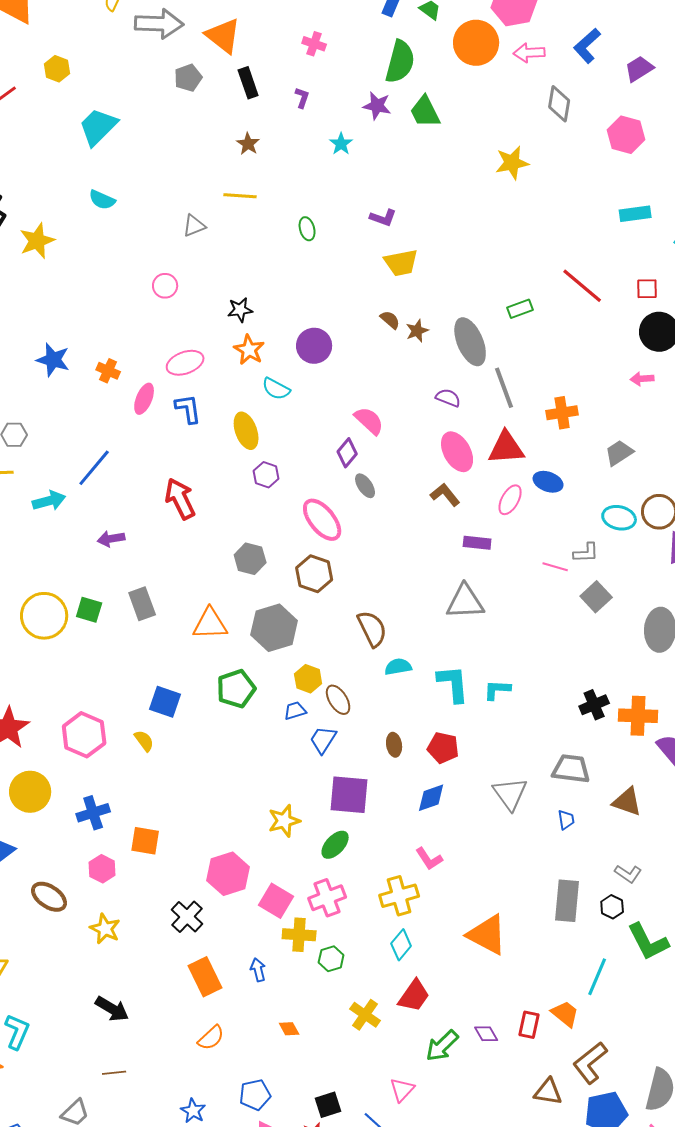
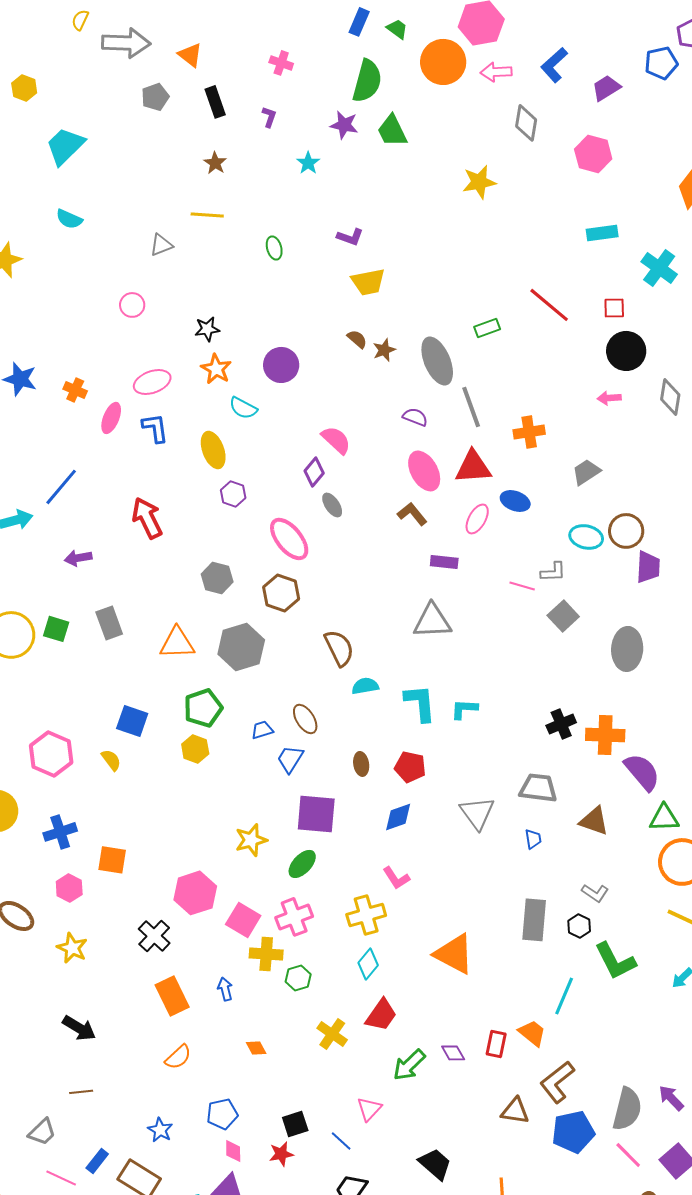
orange triangle: (223, 36) -> (190, 55), size x0.7
yellow hexagon: (308, 679) -> (195, 749), moved

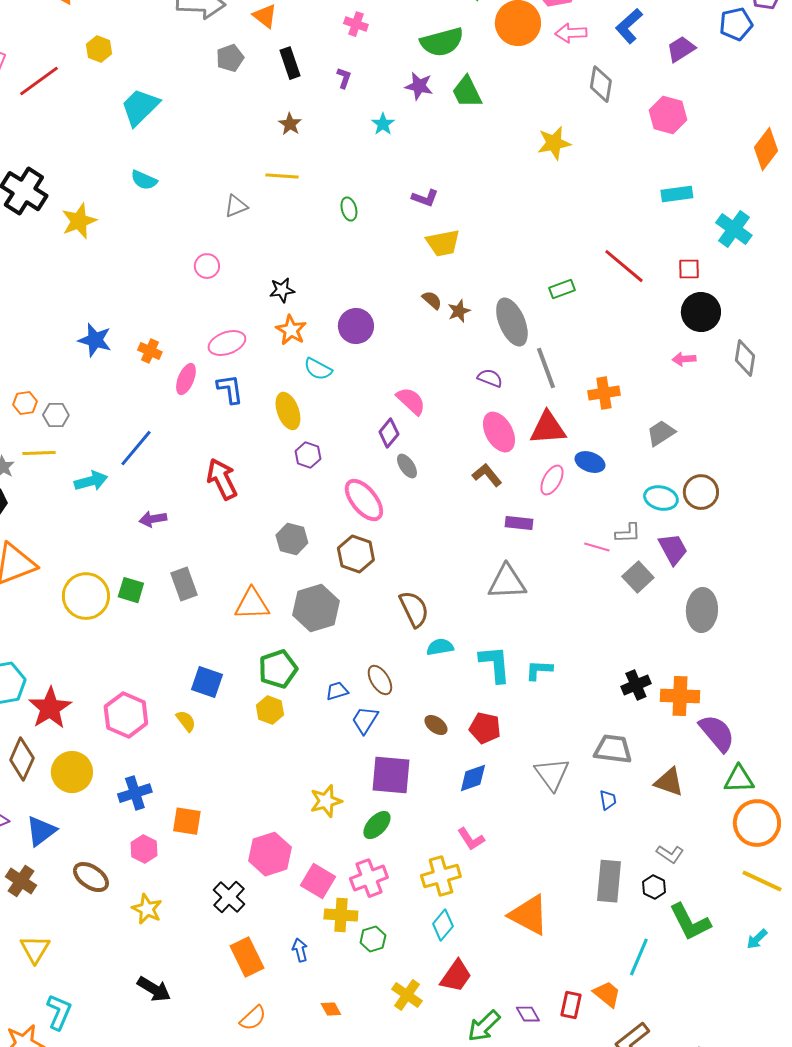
green semicircle: (367, 81) -> (442, 42), turned 60
purple trapezoid: (648, 567) -> (673, 549), moved, turned -32
brown ellipse: (361, 764) -> (436, 725), turned -45

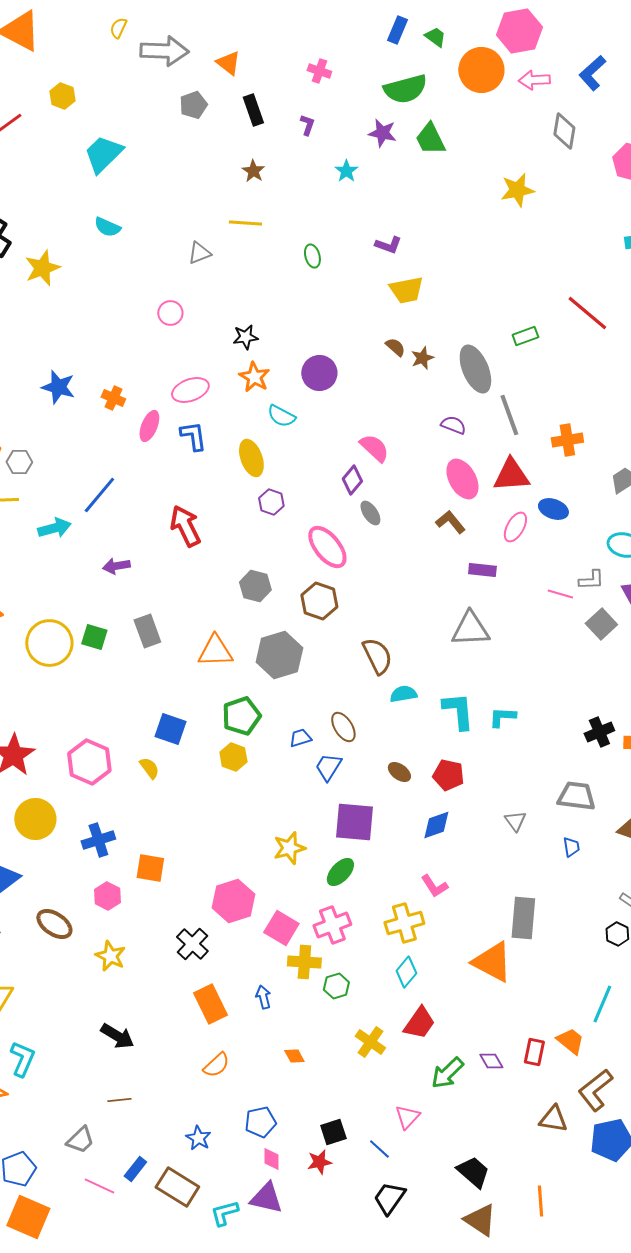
gray triangle: (552, 774) -> (515, 821), size x0.6
gray rectangle: (609, 881) -> (523, 918), moved

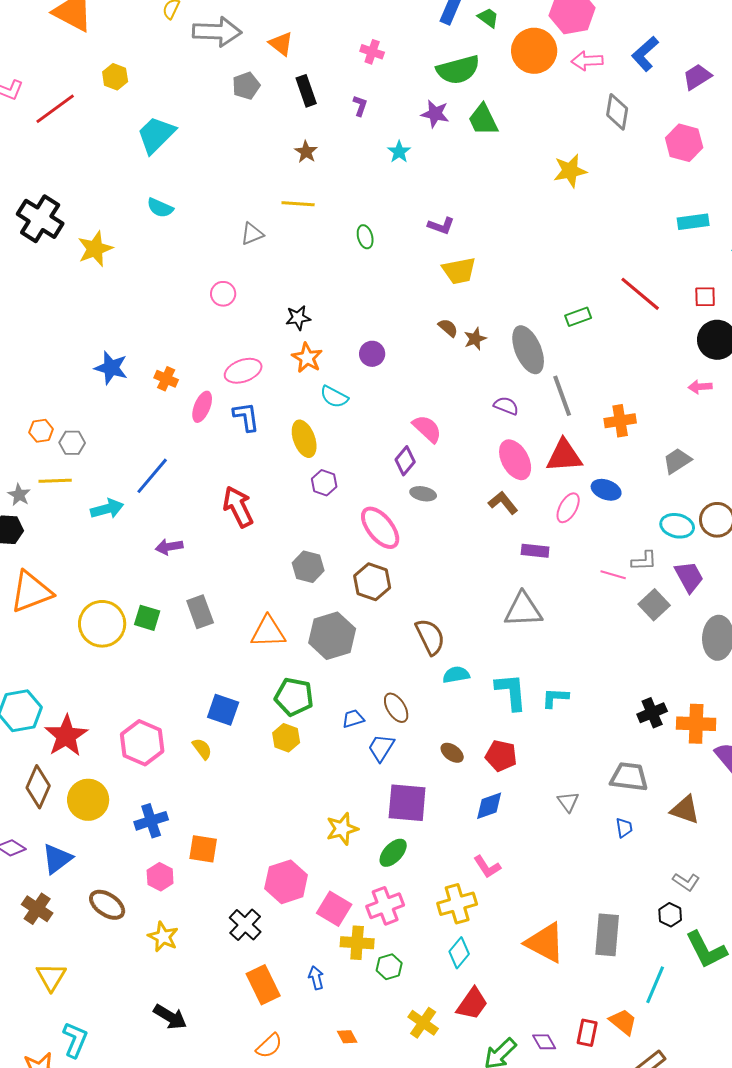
purple circle: (319, 373) -> (372, 354), size x0.7
gray ellipse: (370, 513) -> (423, 494), turned -45
green pentagon: (241, 716) -> (294, 697), turned 30
gray rectangle: (523, 918) -> (607, 935), moved

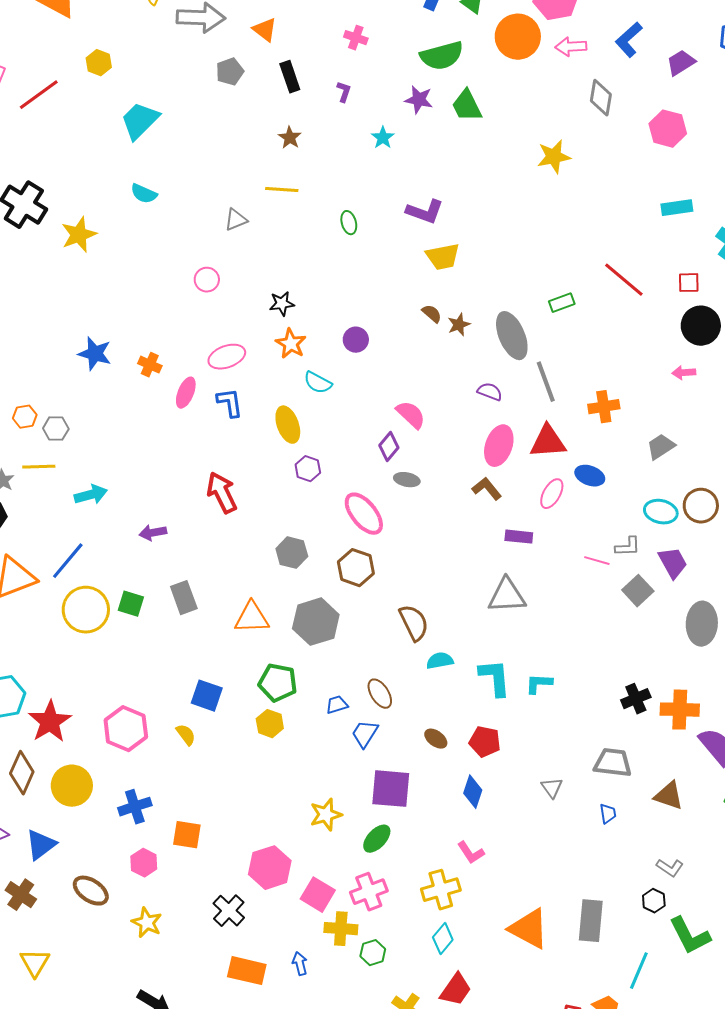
purple L-shape: (441, 226) -> (425, 212), size x1.4
pink ellipse: (515, 460) -> (499, 446), turned 48
blue line: (152, 476) -> (68, 561), moved
blue diamond: (489, 806) -> (473, 792), turned -52
orange rectangle: (263, 985) -> (247, 971), turned -51

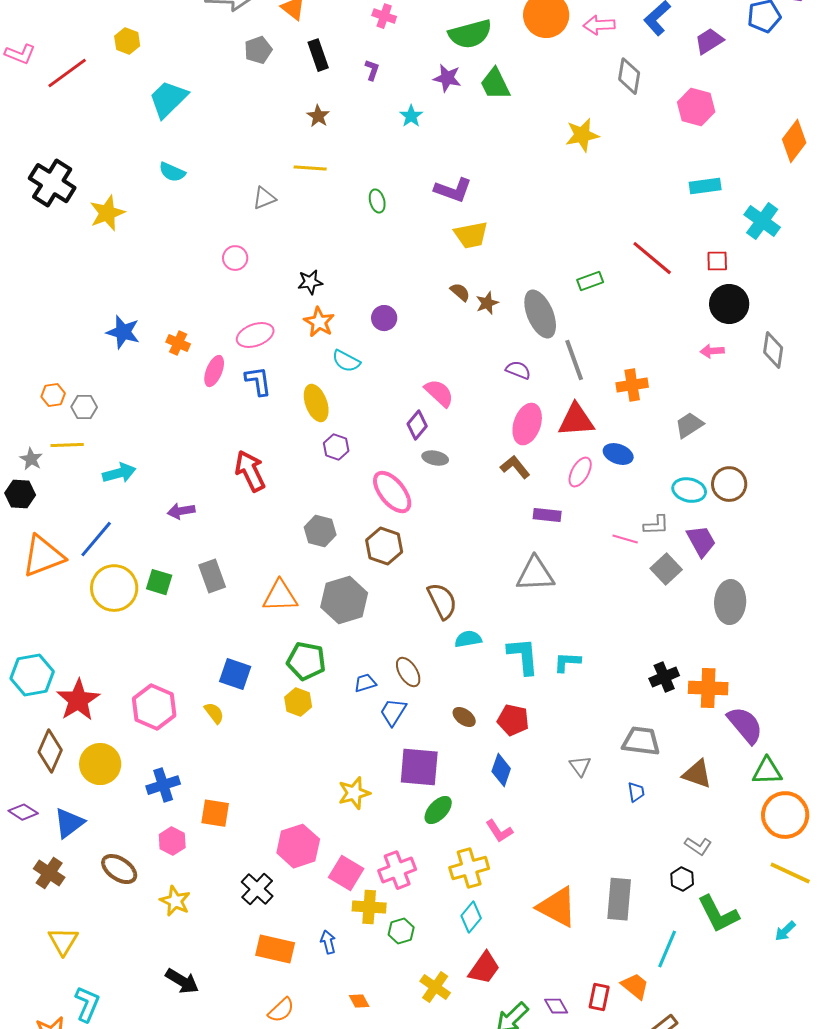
green ellipse: (377, 839) -> (438, 810), moved

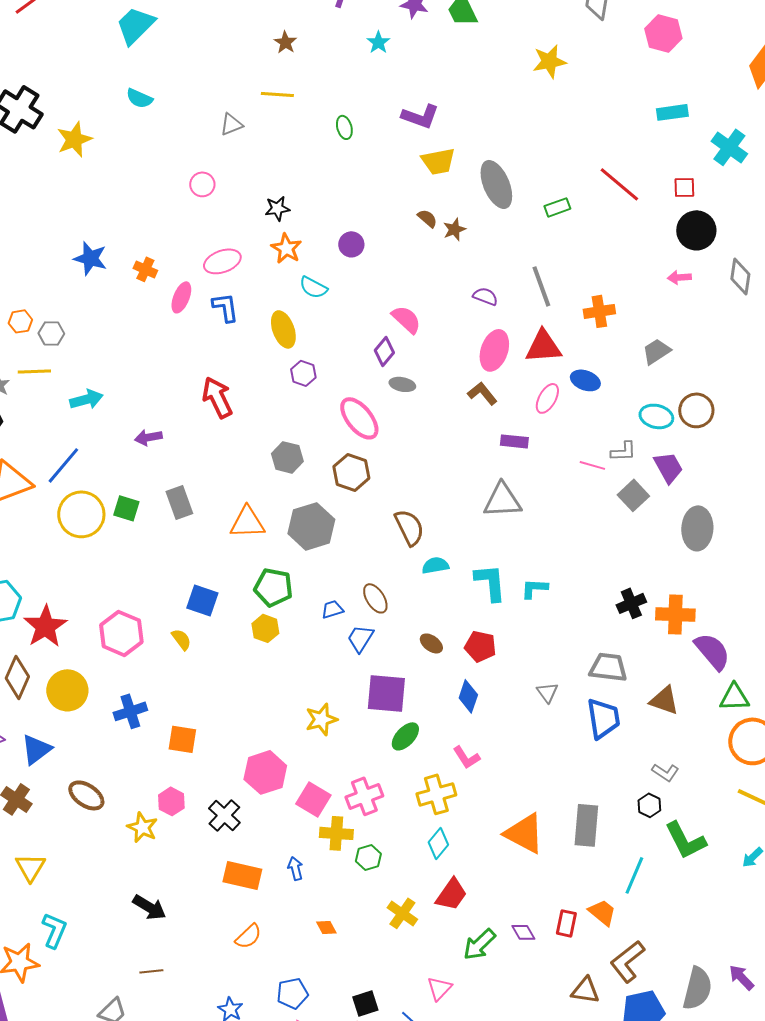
gray ellipse: (540, 314) -> (496, 184), moved
blue trapezoid: (636, 792) -> (603, 718), size x2.0
pink hexagon: (172, 841) -> (171, 801), moved

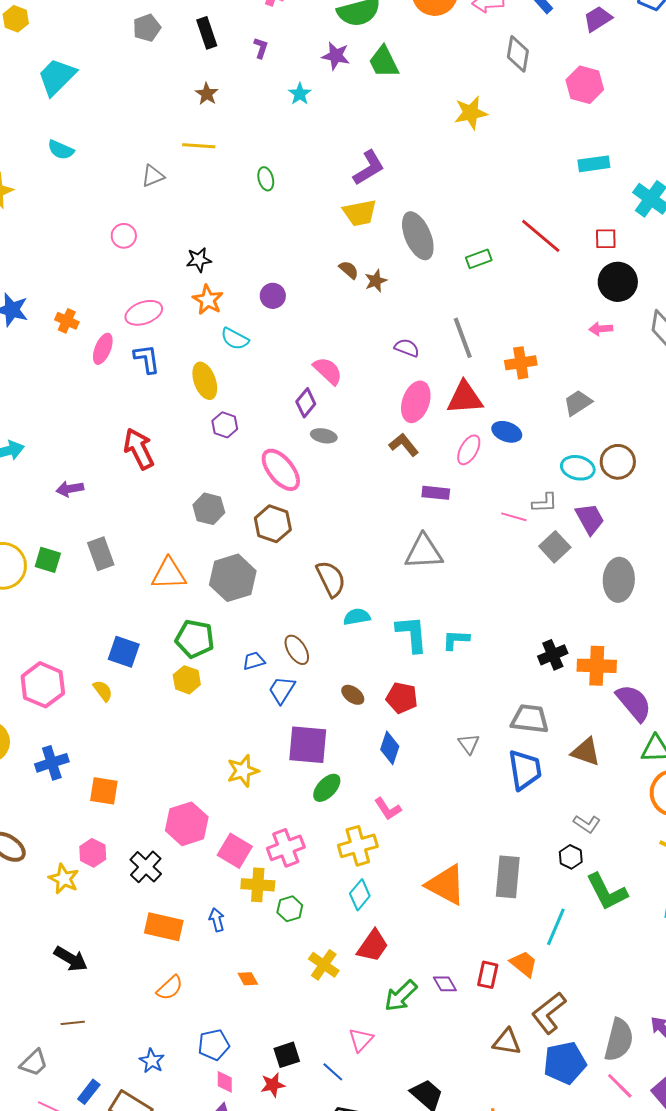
purple L-shape: (420, 116) -> (369, 168), moved, turned -51

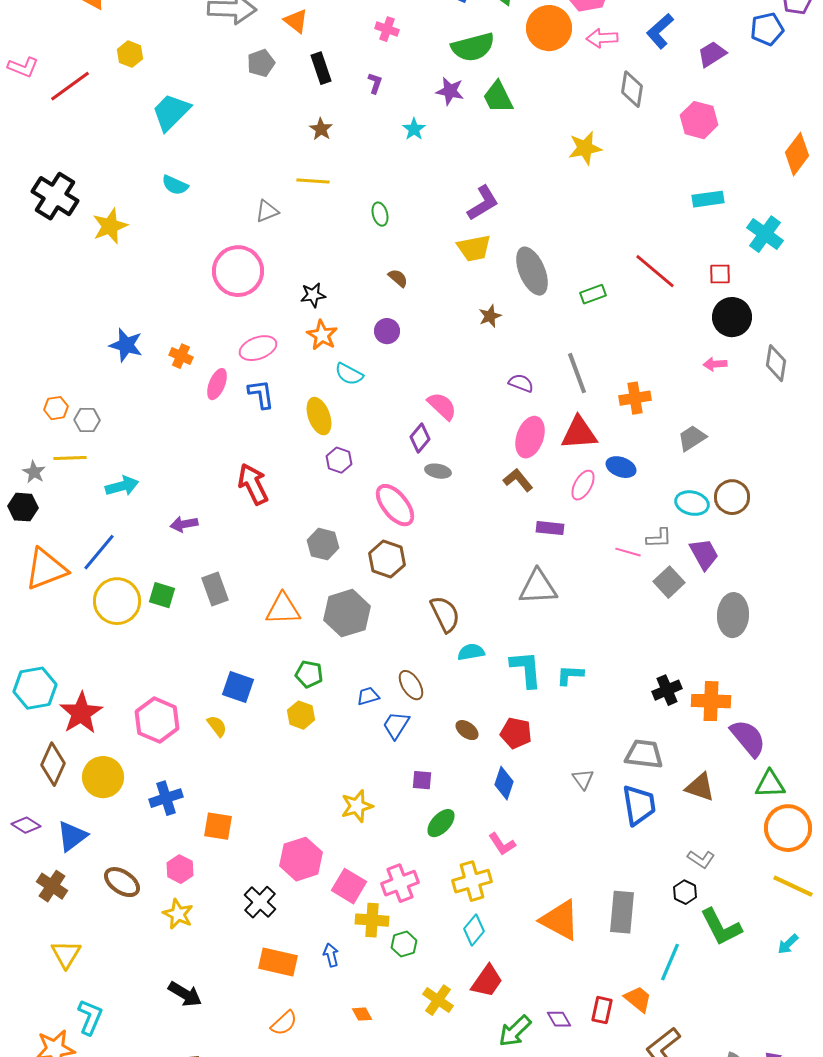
pink circle: (124, 236) -> (238, 271), size x2.0
brown semicircle: (349, 270) -> (398, 278), moved
green pentagon: (195, 639) -> (309, 674), size x0.7
purple square: (308, 745) -> (422, 780), size x0.5
pink hexagon: (93, 853) -> (180, 869), moved

